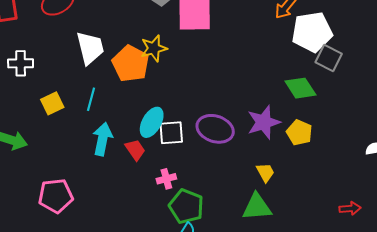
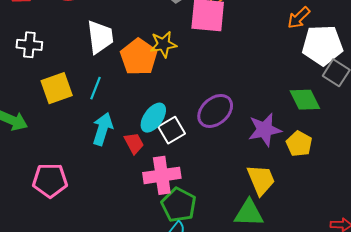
yellow square: (52, 103) -> (57, 88), size x1.4
purple ellipse: (215, 129) -> (215, 111), moved, turned -66
white square: (171, 133) -> (172, 130), turned -32
yellow trapezoid: (265, 173) -> (261, 180), size x1.6
pink cross: (166, 179) -> (162, 175), size x1.8

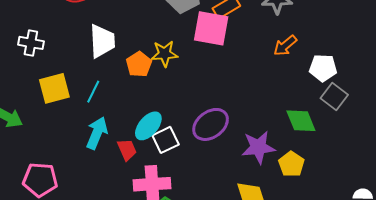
orange arrow: (299, 18) -> (285, 46), moved
white pentagon: (322, 45) -> (323, 68), size x0.7
orange pentagon: (139, 57) -> (139, 64), size x0.7

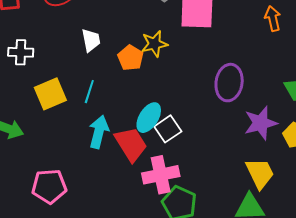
white trapezoid: (102, 41) -> (91, 40), size x0.7
orange arrow: (285, 46) -> (273, 19), turned 125
purple ellipse: (211, 124) -> (229, 83), moved, turned -36
red trapezoid: (127, 150) -> (131, 144), size x1.6

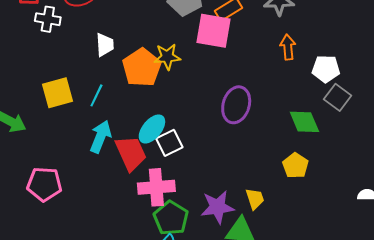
white cross: (21, 52) -> (48, 19), moved
orange pentagon: (131, 58) -> (142, 67), size x1.5
purple star: (261, 123) -> (217, 207), moved
yellow trapezoid: (260, 173) -> (255, 199), size x0.7

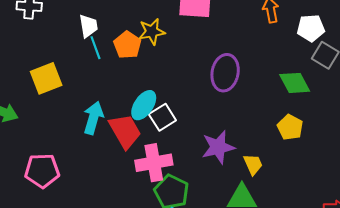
orange pentagon: (142, 67) -> (127, 45), size x0.7
cyan line: (96, 95) -> (96, 48), moved, turned -40
purple star: (217, 207) -> (218, 147), moved

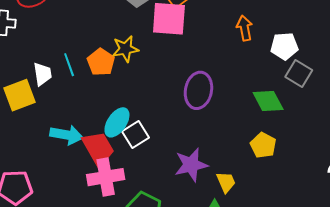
white trapezoid: (88, 26) -> (42, 74), moved
cyan arrow: (93, 118) -> (66, 135), turned 84
pink cross: (154, 163) -> (106, 177), moved

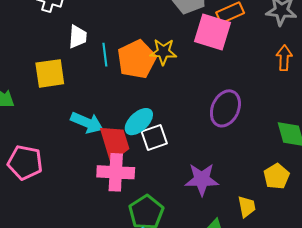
orange pentagon: (101, 62) -> (137, 59), size x1.4
white trapezoid: (42, 74) -> (78, 37), moved
yellow trapezoid: (226, 182) -> (247, 207), moved

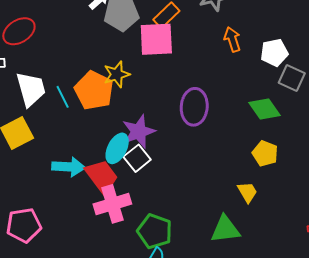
white trapezoid: (78, 37) -> (31, 89), size x1.5
purple star: (202, 179) -> (139, 132), moved

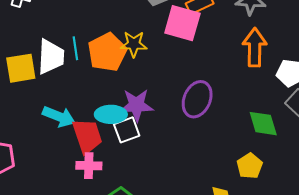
orange arrow: (232, 39) -> (255, 47), size x1.5
white trapezoid: (31, 89) -> (51, 57), moved
cyan ellipse: (117, 148) -> (111, 114), turned 44
pink cross: (112, 204) -> (89, 166), size x0.7

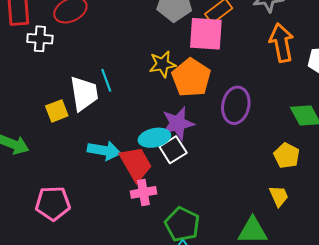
orange pentagon: (107, 52) -> (191, 78), moved
yellow square: (21, 68) -> (57, 111), size x0.7
yellow pentagon: (250, 166) -> (287, 156), moved

